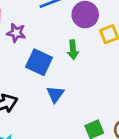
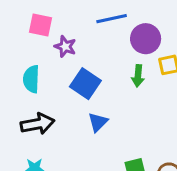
green arrow: (73, 50) -> (138, 76), moved

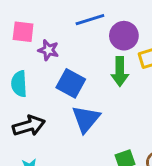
green arrow: (138, 76) -> (120, 71), size x1.4
blue triangle: (98, 122) -> (86, 119), size x1.5

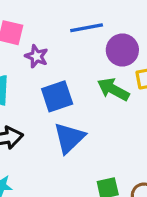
green arrow: (120, 71) -> (113, 89), turned 112
blue square: (71, 83) -> (57, 96), turned 36

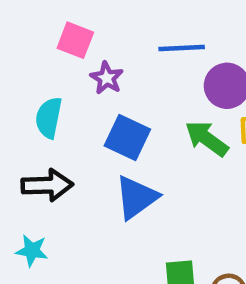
blue square: (57, 96) -> (127, 137), turned 36

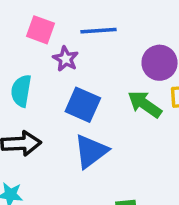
blue line: (182, 48) -> (99, 31), moved

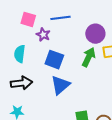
green arrow: (145, 104) -> (89, 57), turned 84

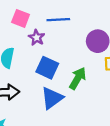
green arrow: (89, 57) -> (78, 78), moved

